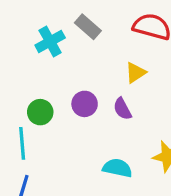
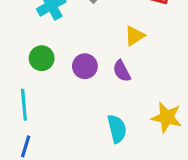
green circle: (40, 112) -> (42, 58), moved
cyan semicircle: (117, 168) -> (117, 129), turned 64

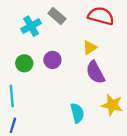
purple circle: (85, 66) -> (52, 60), moved
purple semicircle: (122, 71) -> (95, 72), moved, size x1.5

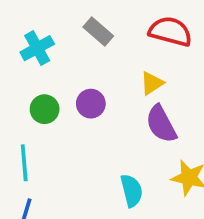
cyan cross: (31, 26) -> (37, 48), moved

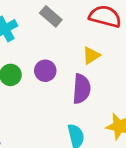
purple semicircle: (161, 124) -> (81, 89), moved, turned -148

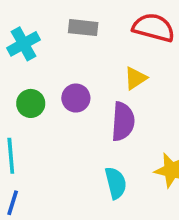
gray rectangle: (51, 16) -> (83, 28), turned -35

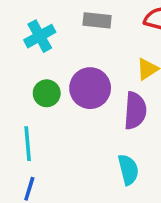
purple circle: (76, 98) -> (90, 88), size x1.5

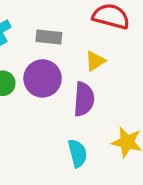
gray rectangle: (97, 20) -> (49, 37), moved

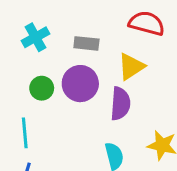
yellow triangle: (95, 61) -> (131, 67), size x1.4

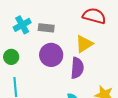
gray rectangle: (86, 43) -> (46, 28), moved
green circle: (42, 88) -> (11, 57), moved

